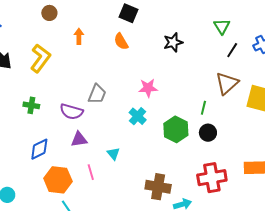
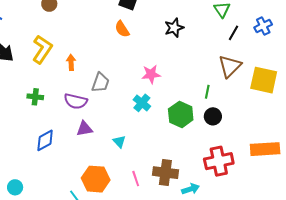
orange arrow: (79, 36) -> (71, 62), moved
pink line: (91, 172) -> (136, 179), moved
orange hexagon: (58, 180) -> (96, 179), moved

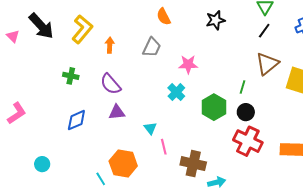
black line: (234, 33) -> (264, 31), moved
gray trapezoid: (100, 83) -> (152, 47), moved
purple semicircle: (76, 101) -> (111, 84), turned 30
red cross: (219, 161) -> (248, 141), moved, turned 32
pink line: (136, 179) -> (164, 147), moved

